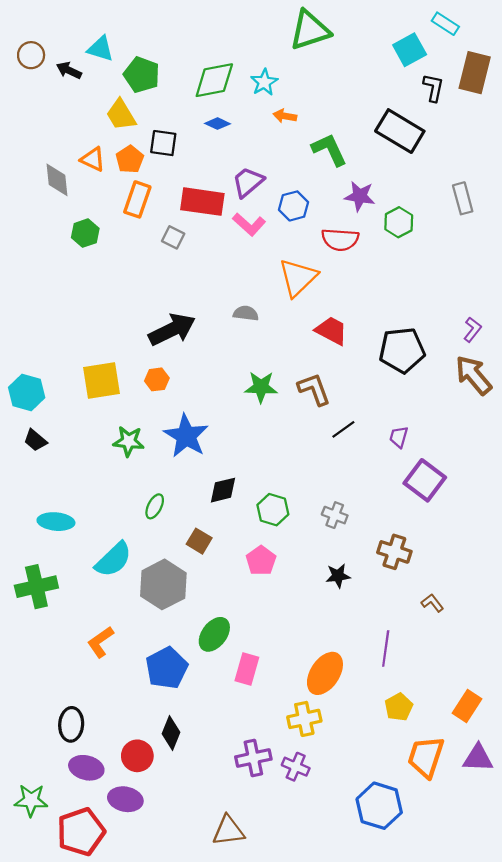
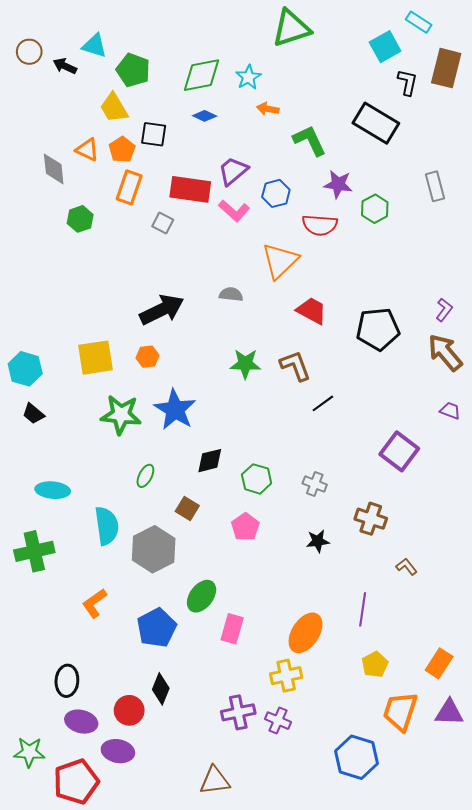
purple trapezoid: (399, 437) -> (450, 411), moved, turned 95
green star: (129, 441) -> (121, 415), size x1.4
cyan semicircle: (113, 560) -> (107, 526), turned -54

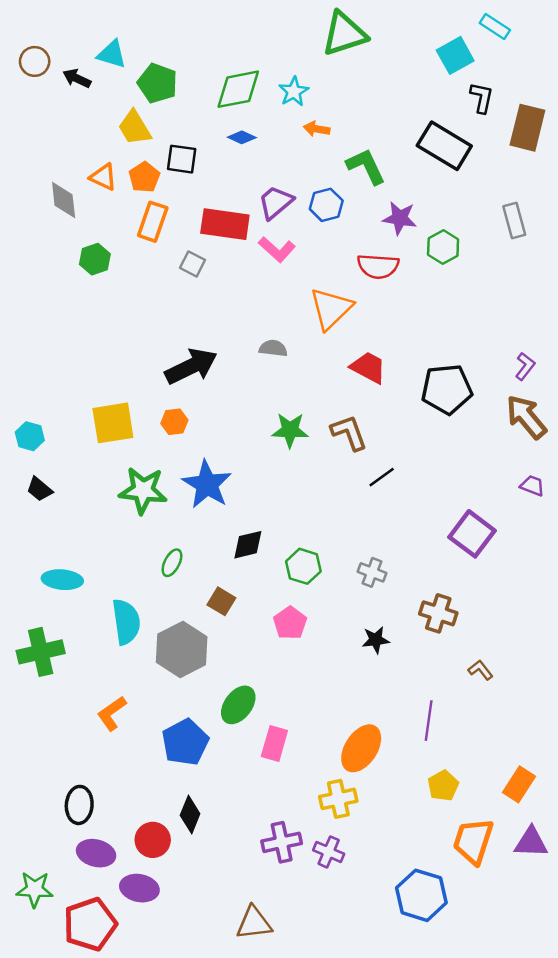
brown rectangle: (446, 68) -> (527, 128), moved
blue hexagon: (276, 193) -> (326, 205), moved
cyan hexagon: (25, 369) -> (30, 436), size x0.7

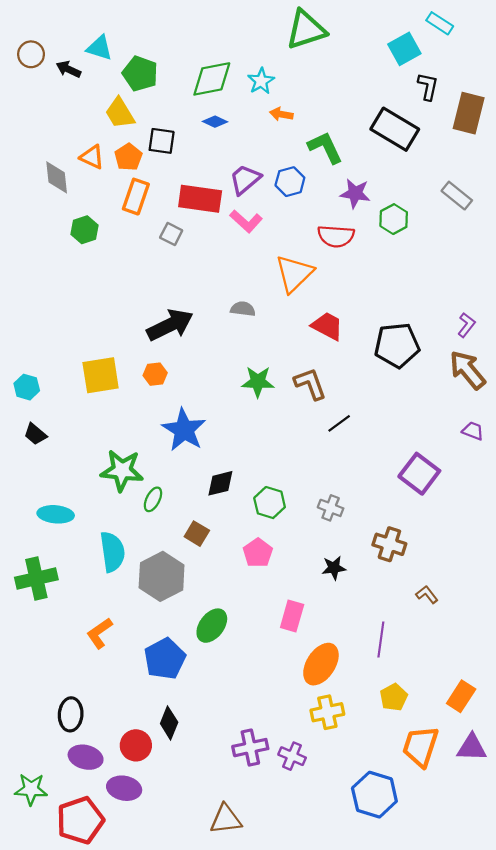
gray rectangle: (514, 221) -> (457, 196), turned -36
green star: (143, 490) -> (122, 470), moved
pink rectangle: (274, 743) -> (292, 616), moved
yellow cross: (338, 799) -> (327, 712), moved

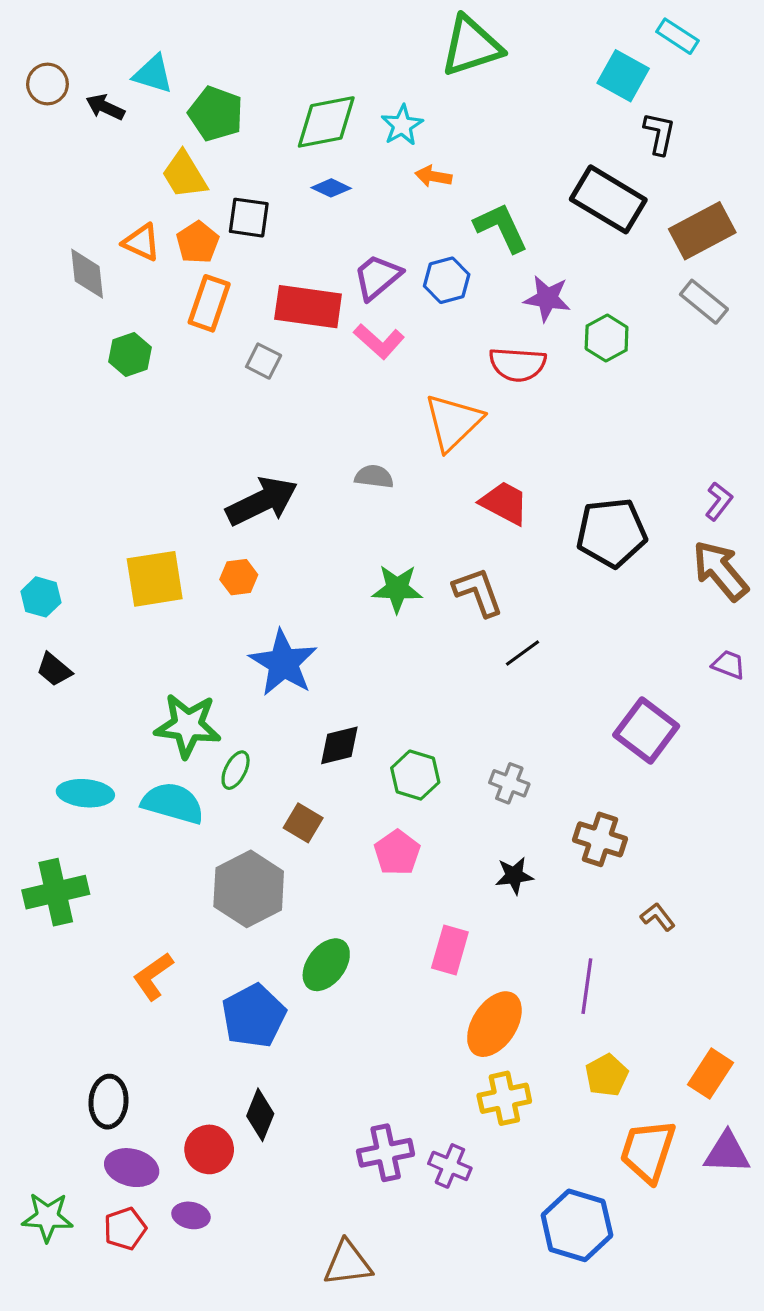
cyan square: (404, 49) -> (623, 76), turned -32
brown rectangle: (469, 113) -> (702, 231), moved, turned 48
cyan semicircle: (112, 552) -> (173, 803), moved, turned -66
purple ellipse: (124, 788) -> (191, 1215), size x0.7
red pentagon: (80, 820) -> (125, 1229), moved, size x0.6

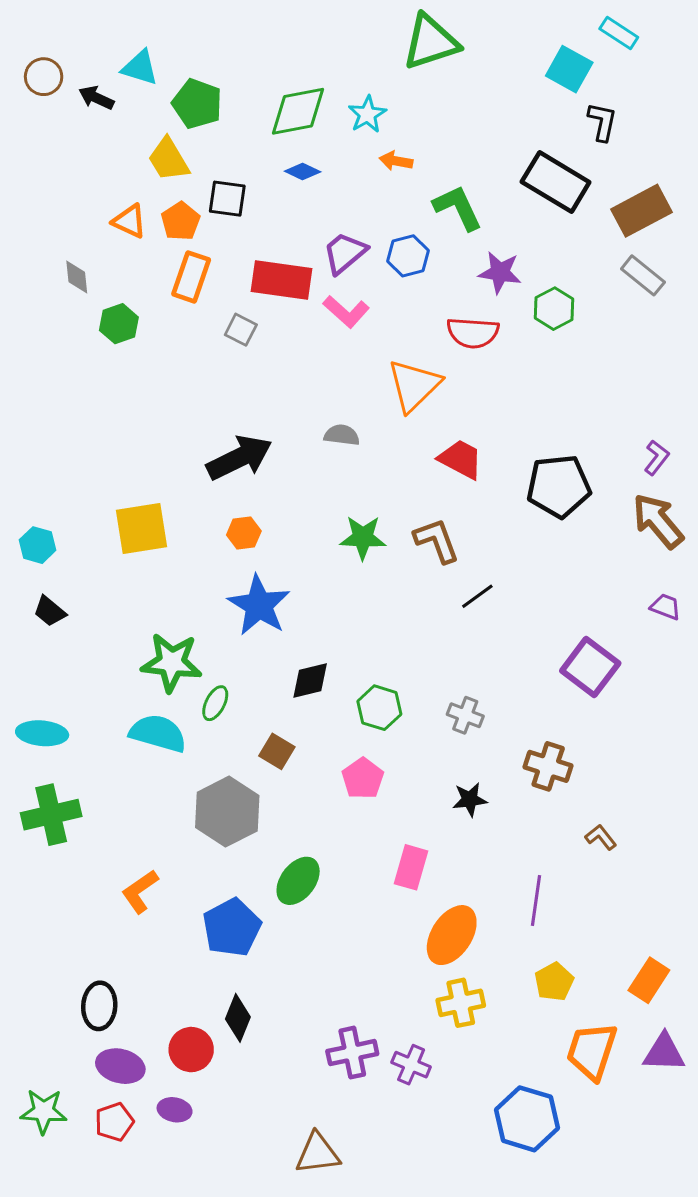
gray diamond: (87, 274) -> (77, 277), moved, size x0.7
orange hexagon: (239, 577) -> (244, 533), moved
cyan ellipse: (85, 793) -> (42, 733), moved

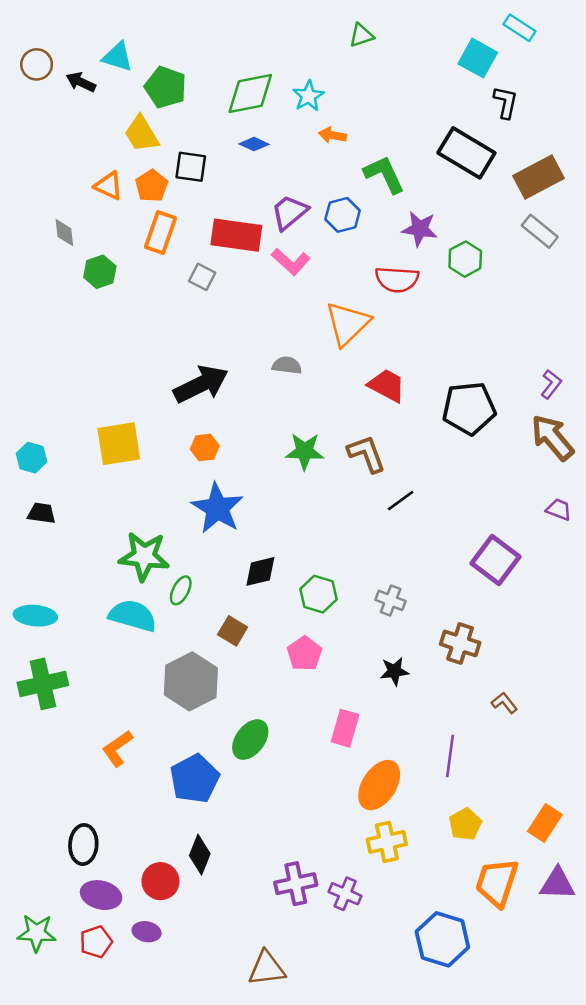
green triangle: (431, 42) -> (361, 35), size x0.5
black trapezoid: (50, 611) -> (42, 513), turned 148

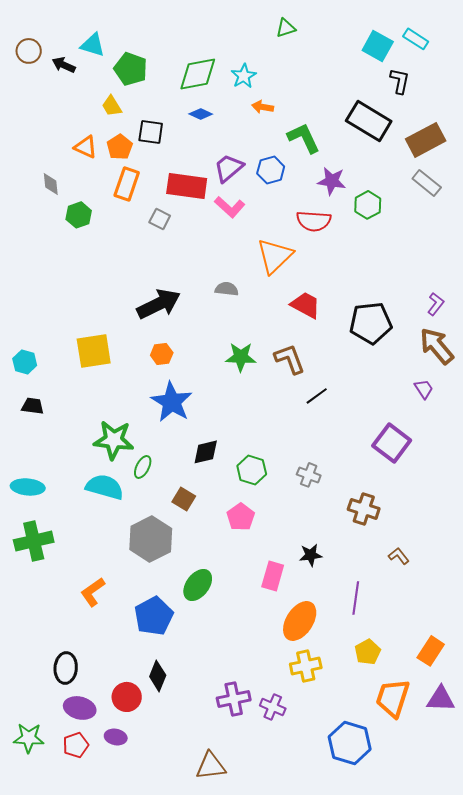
cyan rectangle: (520, 28) -> (416, 39), moved
yellow trapezoid: (142, 134) -> (112, 106), size x0.7
purple trapezoid: (559, 509) -> (424, 389), moved, turned 35
black star: (394, 671) -> (311, 555), moved

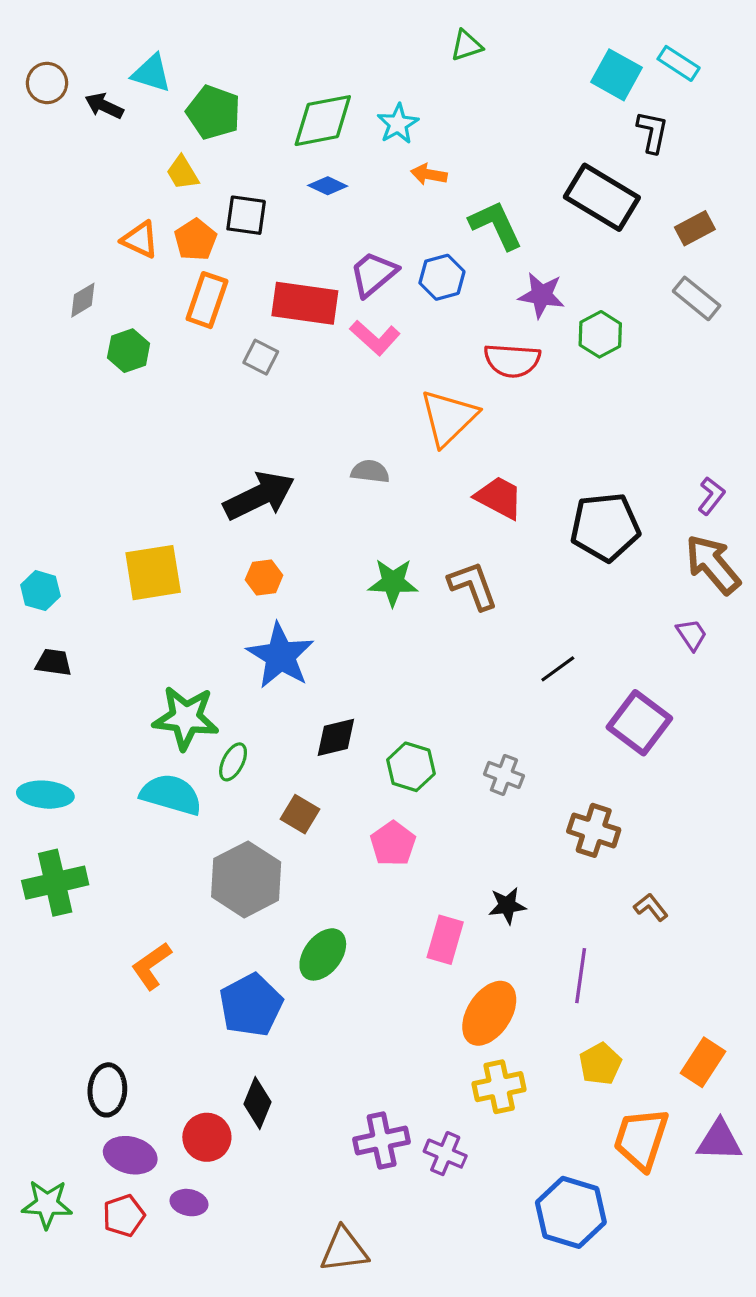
brown rectangle: (426, 140) -> (695, 228), size x0.6
gray diamond: (51, 184) -> (83, 300), turned 65
black line: (317, 396) -> (558, 669), moved

